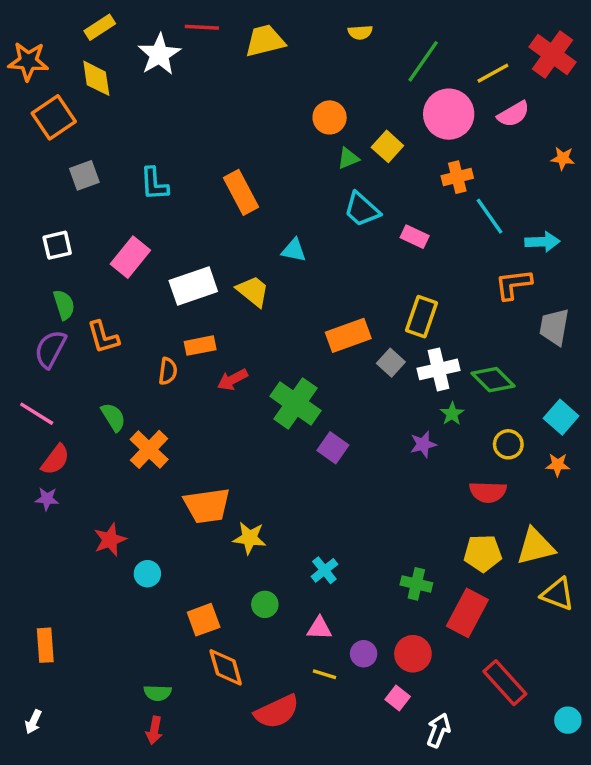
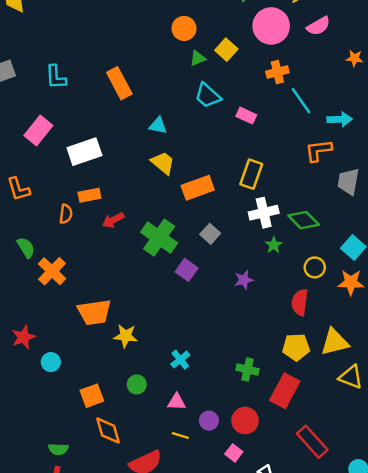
yellow trapezoid: (253, 291) -> (163, 163), moved
gray square: (391, 363) -> (210, 234), moved
purple star: (423, 444) -> (244, 280), moved
orange star: (558, 465) -> (351, 282), size x1.5
red semicircle: (488, 492) -> (300, 302), turned 95

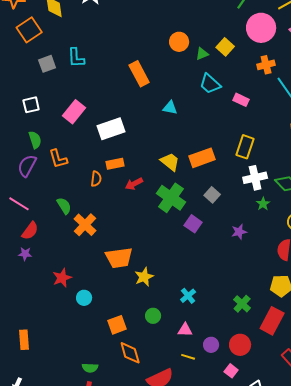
orange circle: (184, 28) -> (179, 42), moved
cyan L-shape: (56, 77) -> (76, 58), moved
yellow trapezoid: (163, 163) -> (170, 162), moved
yellow star: (126, 336) -> (144, 277), turned -30
green cross: (248, 370) -> (242, 304), turned 30

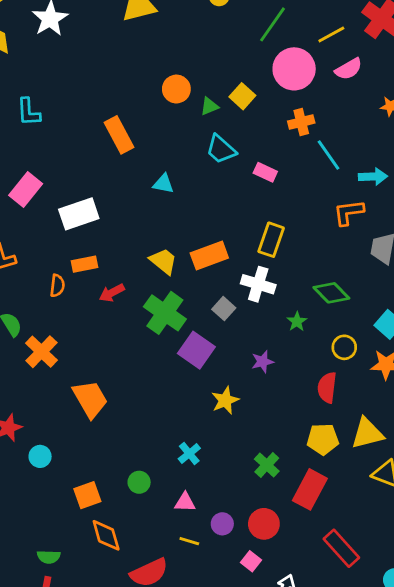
white cross: (255, 178) -> (258, 284), moved, turned 30
purple square: (193, 224) -> (196, 350), size x1.4
orange trapezoid: (119, 258) -> (90, 399), turned -112
yellow star: (144, 277) -> (225, 400), moved

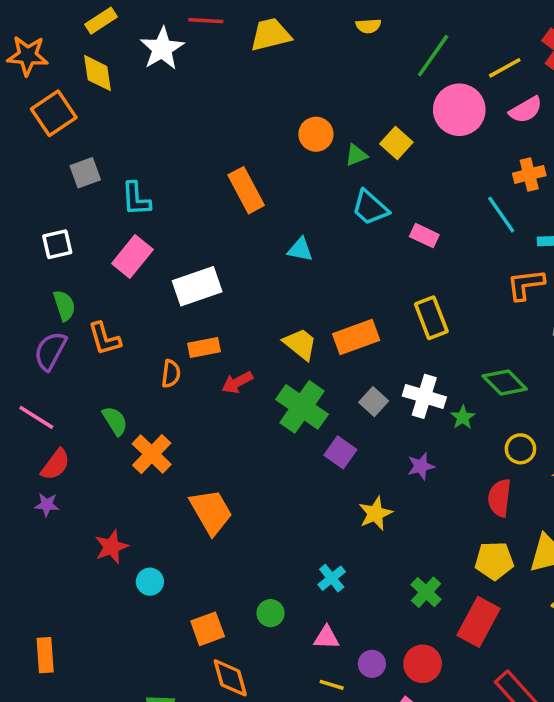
cyan L-shape: (29, 112) -> (136, 199), moved
orange cross: (301, 122) -> (529, 174), moved
yellow rectangle: (271, 240) -> (431, 318), turned -40
white cross: (258, 284) -> (424, 396), moved
purple square: (196, 350) -> (340, 452), size x0.7

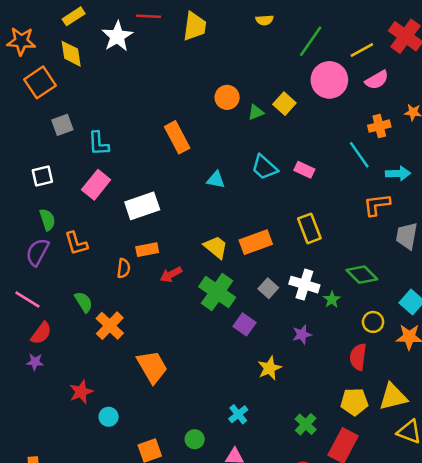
yellow trapezoid: (271, 35) -> (195, 26), turned 112
cyan trapezoid: (370, 208) -> (264, 167), moved

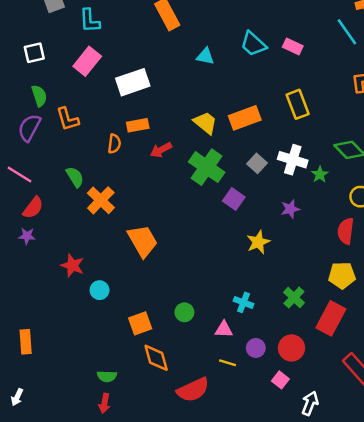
red star: (81, 392) -> (72, 266), turned -30
cyan cross: (238, 414) -> (244, 302), moved, turned -30

